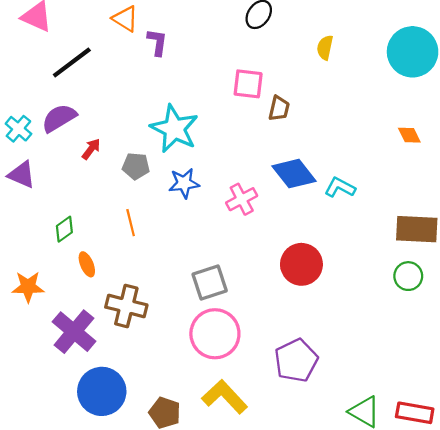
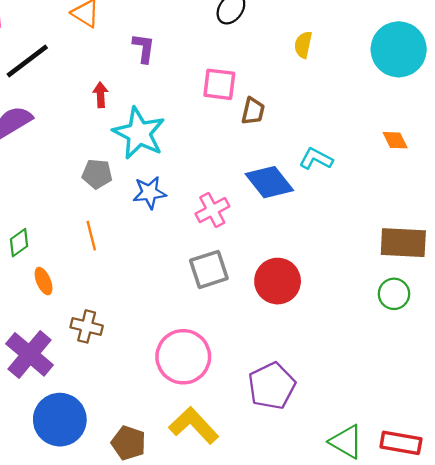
purple L-shape: (157, 42) -> (144, 48), moved
red arrow: (91, 149) -> (101, 95), moved, turned -40
cyan L-shape: (340, 187) -> (316, 159), moved
gray square: (210, 282) -> (209, 269), moved
brown cross: (126, 306) -> (87, 326), size x0.7

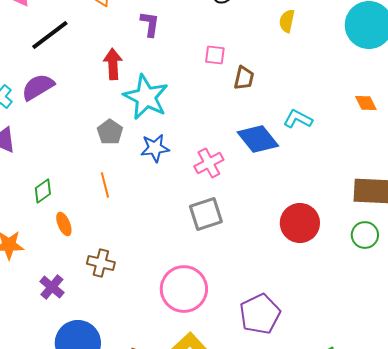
pink square: (219, 84) -> (215, 55), size x0.7
red arrow: (101, 95) -> (113, 64), size x1.4
gray pentagon: (97, 174) -> (110, 132), turned 30
red circle: (278, 281) -> (300, 223), moved
purple cross: (30, 354) -> (52, 287), size x0.6

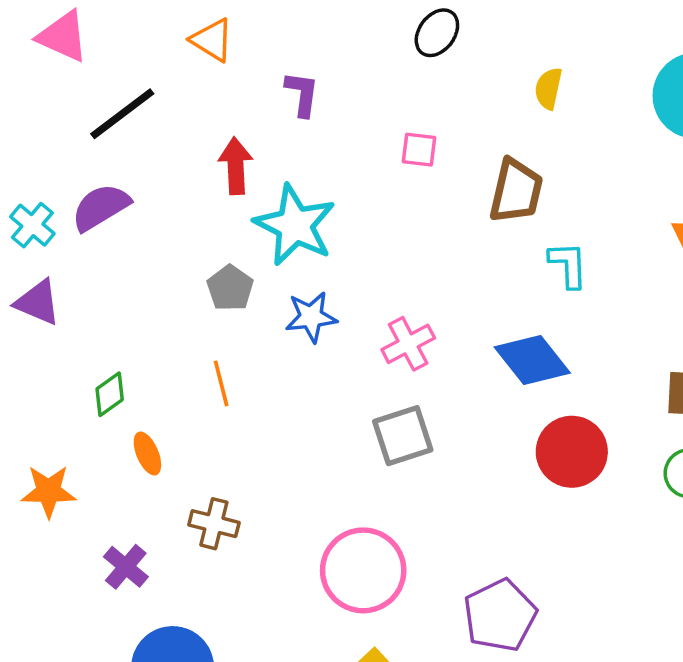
brown trapezoid: (244, 78) -> (516, 191), moved, size x1.5
cyan L-shape: (298, 119) -> (568, 265), turned 60
blue diamond: (258, 139) -> (532, 360), moved

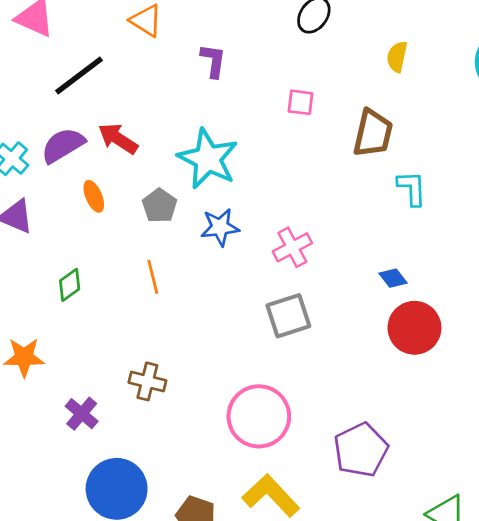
red arrow: (236, 166) -> (118, 139), moved, turned -54
blue diamond: (532, 360) -> (393, 278), moved, size x0.5
orange ellipse: (147, 454) -> (94, 196), moved

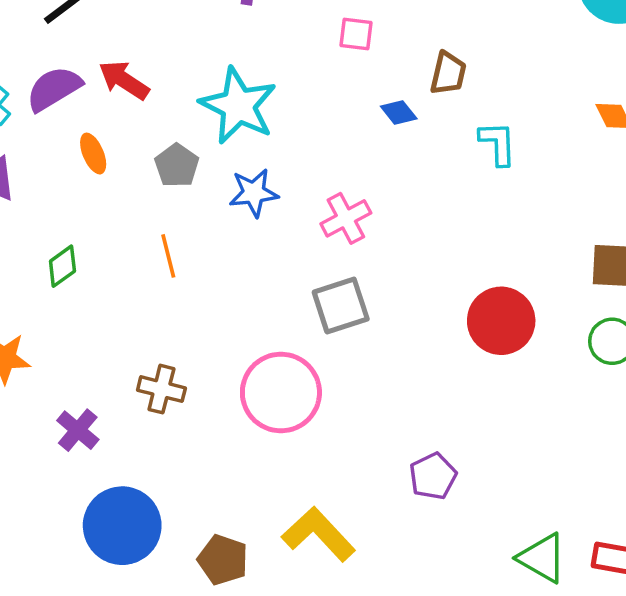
brown trapezoid: (373, 133) -> (448, 73), size x0.7
blue diamond: (393, 278) -> (399, 113), moved
pink circle: (259, 416) -> (281, 393), moved
purple pentagon: (361, 450) -> (433, 476), size x0.7

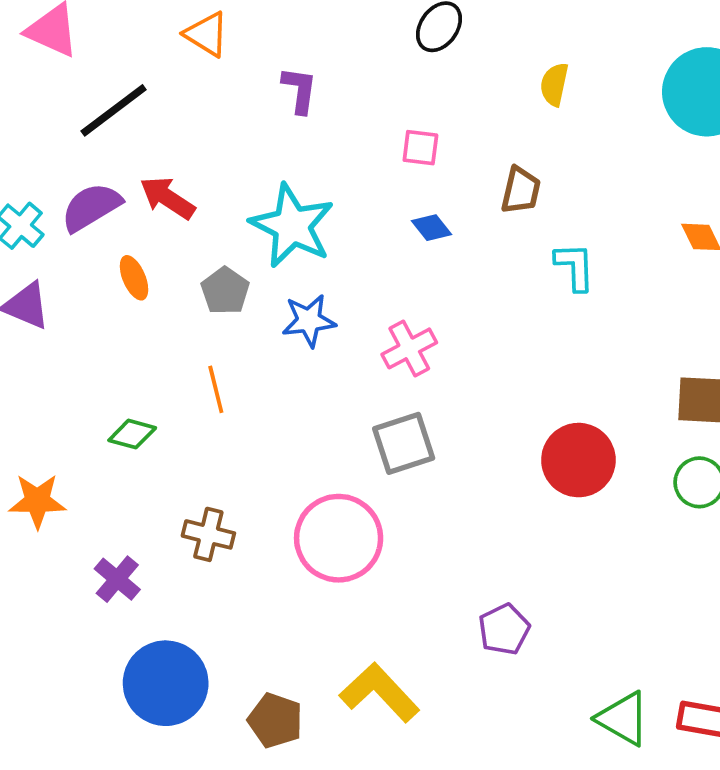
blue diamond: (399, 113) -> (432, 228), moved
green diamond: (62, 266) -> (132, 434), moved, turned 51

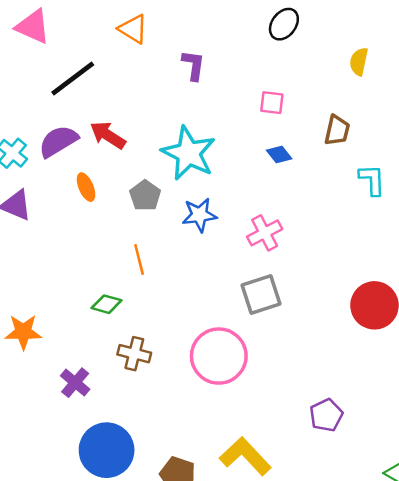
green diamond: (132, 434) -> (107, 304), moved

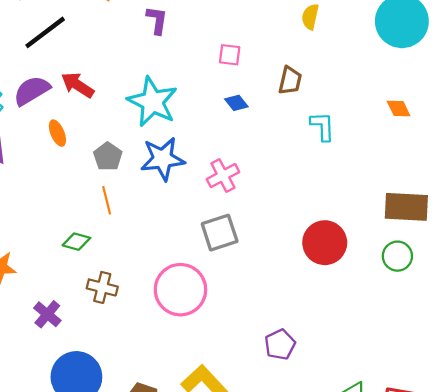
gray pentagon: (145, 196) -> (108, 157), moved
blue star: (199, 215) -> (163, 159), size x1.4

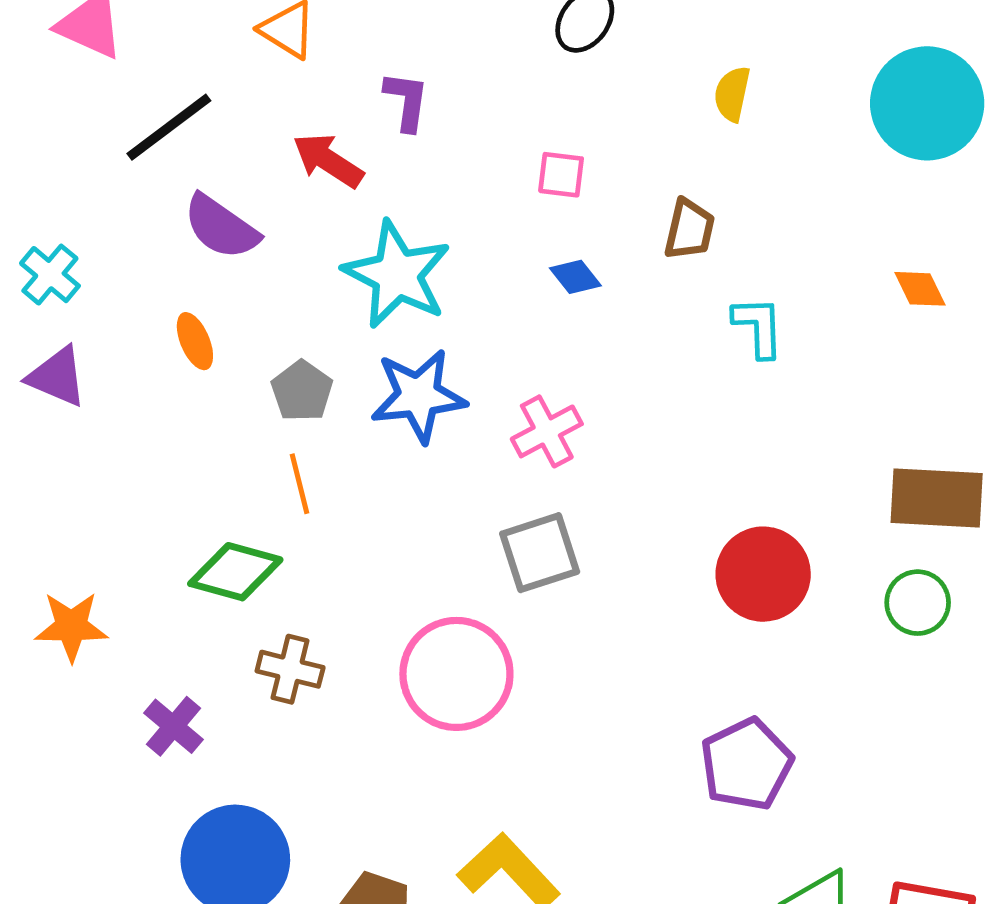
red arrow: (78, 85) -> (328, 160), moved
purple semicircle: (32, 91) -> (221, 227), moved, turned -114
green diamond: (76, 242) -> (235, 572), size x1.5
purple pentagon: (280, 344) -> (746, 764), moved, size x1.4

